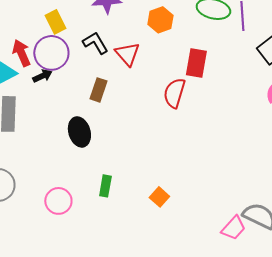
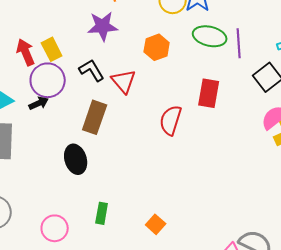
red arrow: (21, 53) -> (26, 52), moved
red rectangle: (196, 63) -> (209, 93), moved
brown rectangle: (98, 90) -> (95, 117), size x1.4

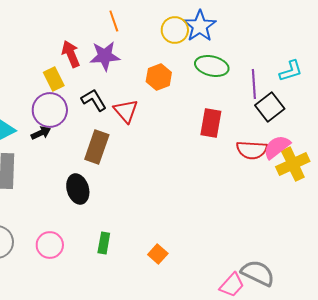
purple line: (239, 43) -> (254, 84), moved
red arrow: (26, 52) -> (71, 54), moved
red semicircle: (171, 120) -> (252, 150), moved, turned -104
pink circle: (55, 228) -> (50, 245), moved

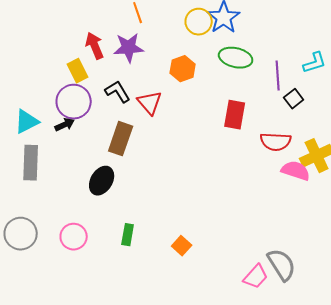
black square: (270, 107) -> (294, 99), size x0.7
pink semicircle: (277, 147) -> (296, 171), moved, turned 56
black ellipse: (78, 189) -> (102, 181), turned 48
gray semicircle: (258, 273) -> (282, 265), turned 32

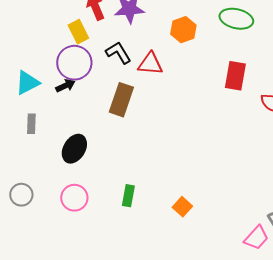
red triangle: (150, 103) -> (150, 64), turned -44
gray rectangle: (31, 163) -> (31, 124), size x0.6
black ellipse: (102, 181) -> (74, 149), moved
gray circle: (21, 234) -> (21, 195), size x0.7

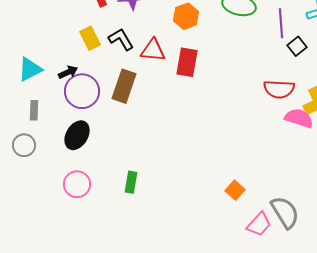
yellow rectangle: (78, 32) -> (90, 38), moved
purple circle: (74, 63) -> (82, 91), moved
red rectangle: (235, 76) -> (187, 62), moved
gray circle: (21, 195) -> (24, 145), moved
orange square: (182, 207) -> (235, 190), moved

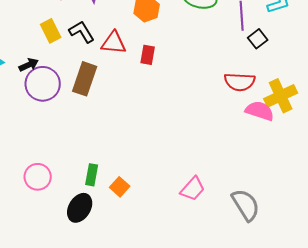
red rectangle: (187, 62) -> (148, 55), size x0.7
black ellipse: (77, 135) -> (80, 208), moved
orange square: (235, 190) -> (120, 187), moved
pink trapezoid: (259, 224) -> (193, 189), moved

